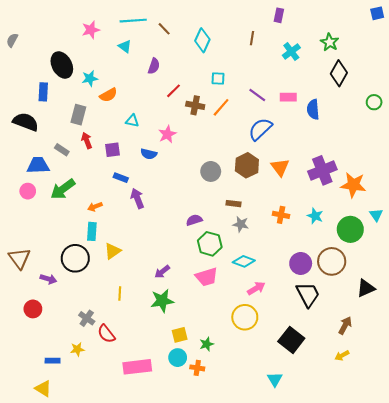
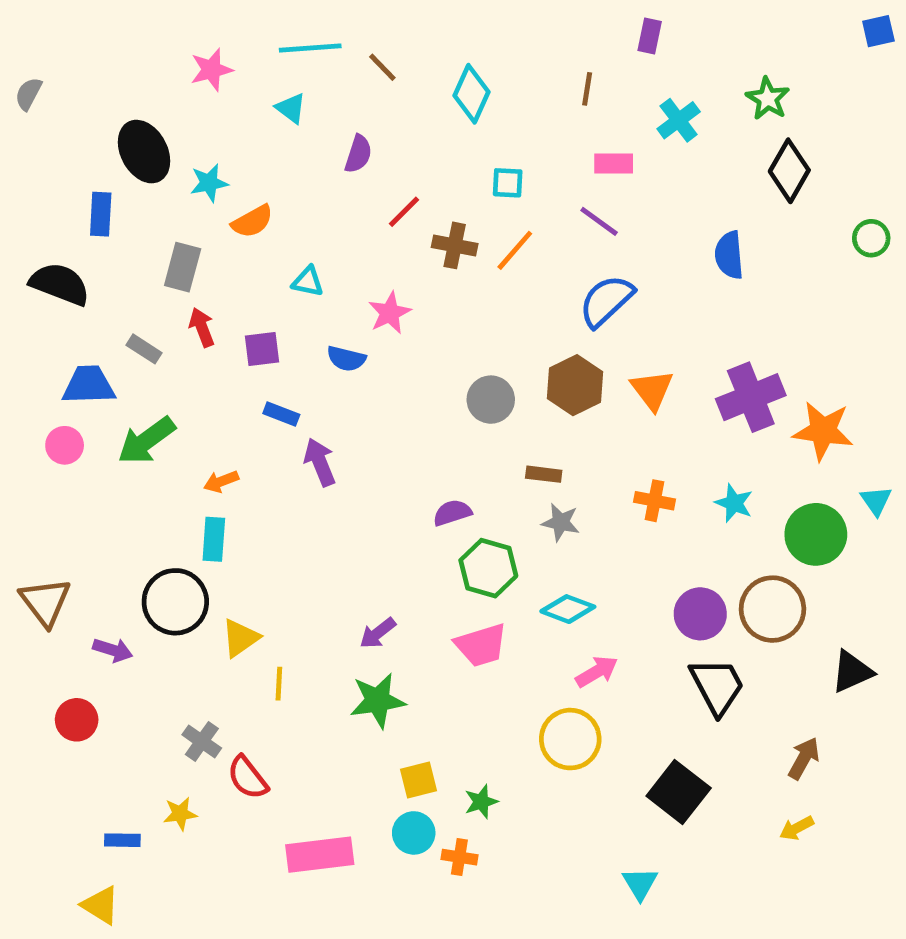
pink rectangle: (288, 97) -> (614, 164), moved
yellow triangle: (112, 251) -> (240, 638), moved

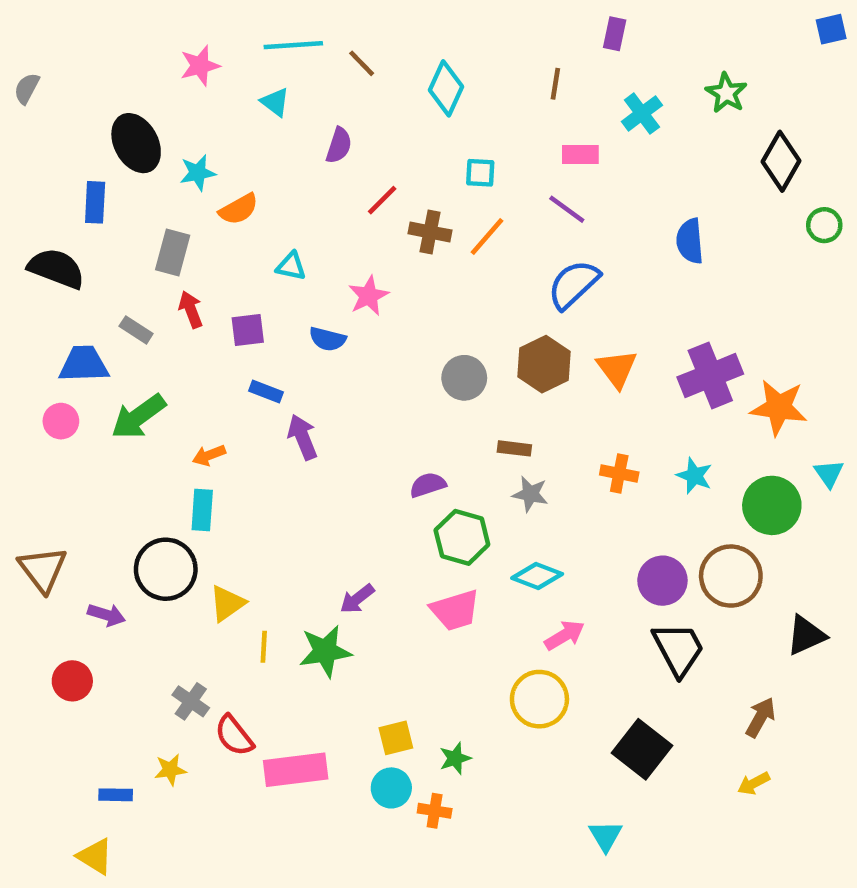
black diamond: (789, 171) -> (781, 161), moved
green star: (378, 701) -> (325, 651), moved
pink rectangle: (320, 855) -> (296, 770), moved

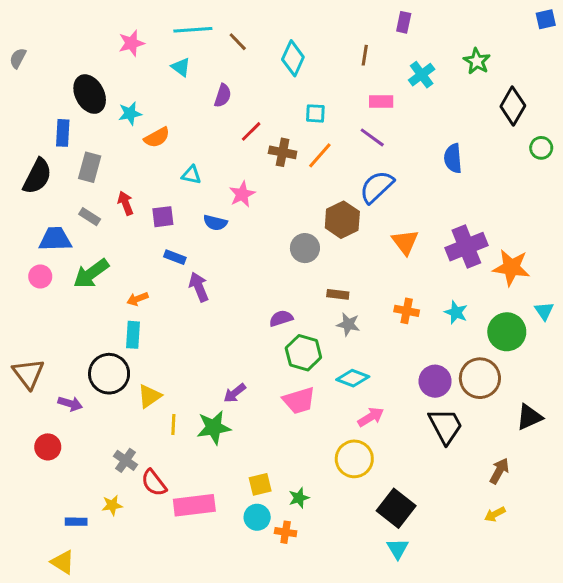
gray rectangle: (173, 252) -> (90, 167), moved
black semicircle: (56, 268) -> (37, 176), turned 96
brown hexagon: (544, 364) -> (342, 220), moved
black square: (642, 749) -> (396, 508), moved

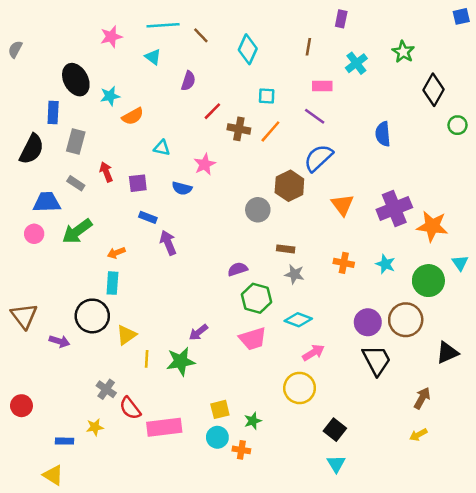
red circle: (48, 447) -> (21, 406), moved
black square: (396, 508) -> (335, 430), size x0.7

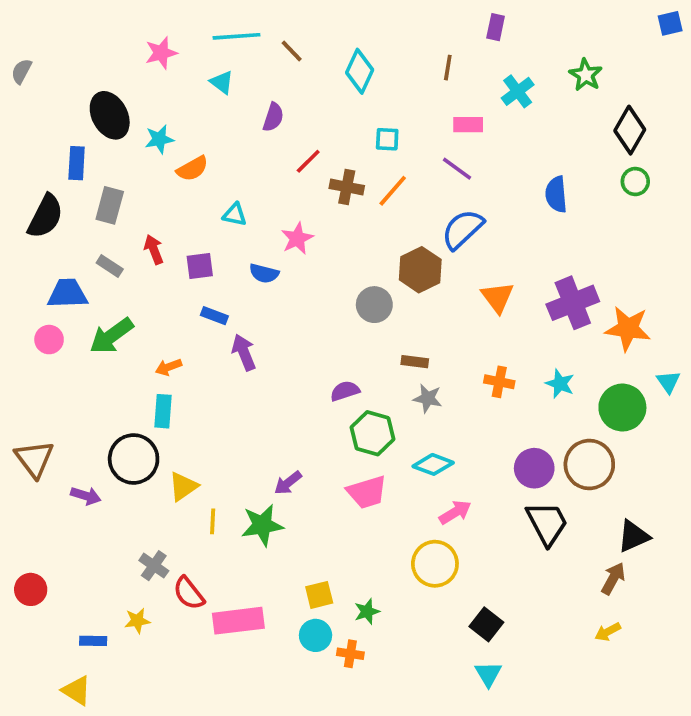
green circle: (457, 125) -> (635, 181), moved
black triangle: (447, 353) -> (633, 536), moved

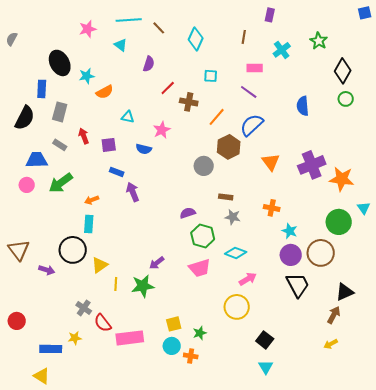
orange line: (393, 191) -> (217, 117), moved
cyan star: (560, 384) -> (290, 231), moved
blue rectangle: (93, 641) -> (51, 349), size x1.5

